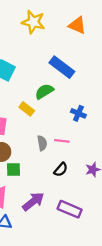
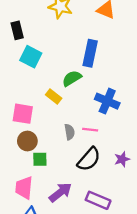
blue rectangle: (62, 67) -> (90, 53), turned 65
blue cross: (78, 113) -> (107, 101), size x1.5
black semicircle: (61, 170) -> (89, 159), size x1.6

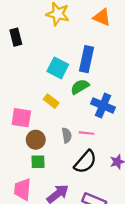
cyan square: (31, 57) -> (58, 68), moved
green semicircle: (72, 78) -> (80, 87), moved
brown circle: (27, 141) -> (36, 140), moved

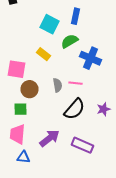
blue rectangle: (86, 59) -> (76, 16), size x0.7
green square: (38, 162) -> (20, 109), moved

